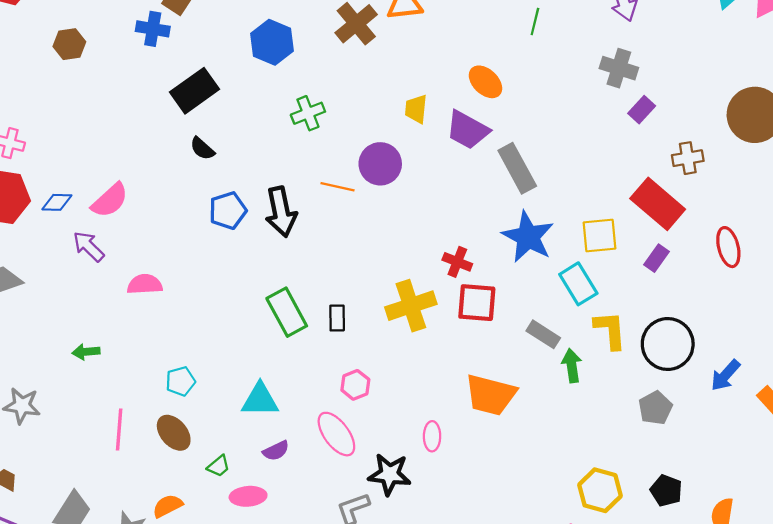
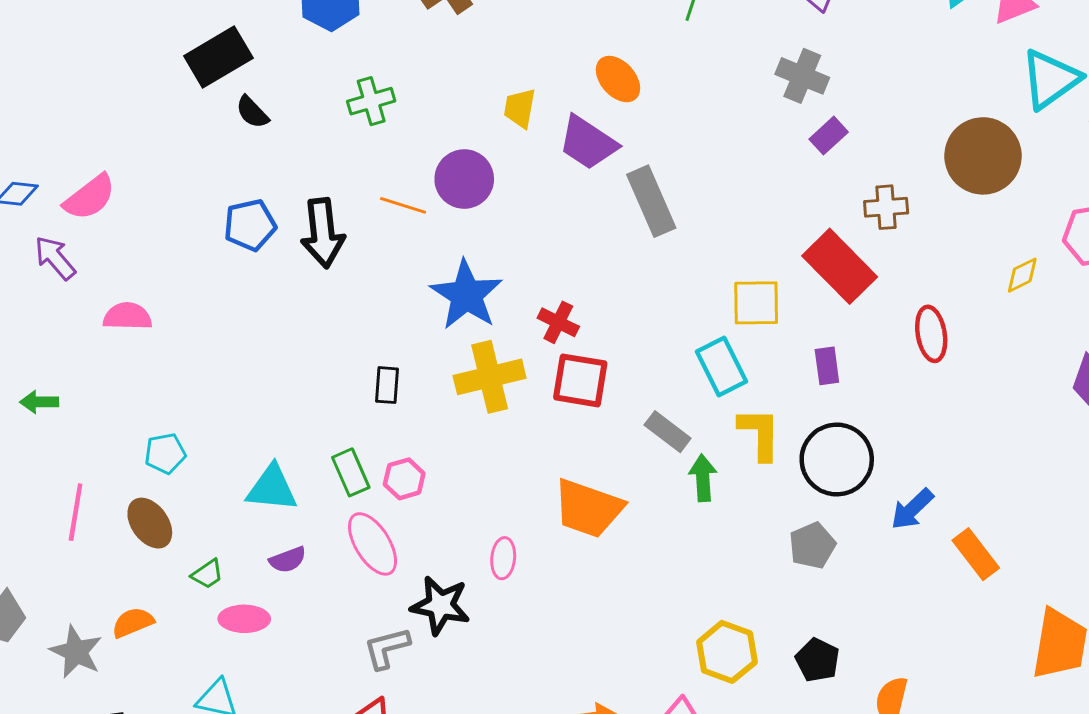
black semicircle: (202, 149) -> (252, 112), moved
blue star: (528, 237) -> (466, 295), moved
purple rectangle: (657, 258) -> (827, 366), moved, turned -48
green rectangle: (287, 312) -> (351, 472), moved, size x0.7

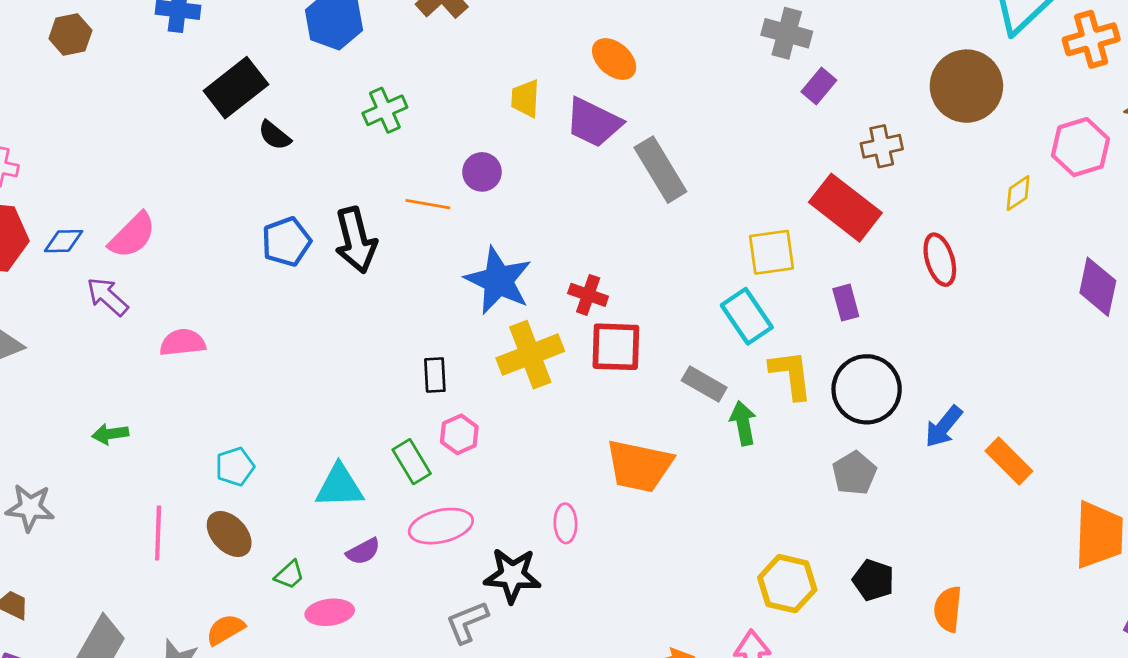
purple circle: (464, 179) -> (482, 172), size x0.7
pink hexagon: (404, 479) -> (459, 434), moved
pink ellipse: (373, 544) -> (441, 526), turned -64

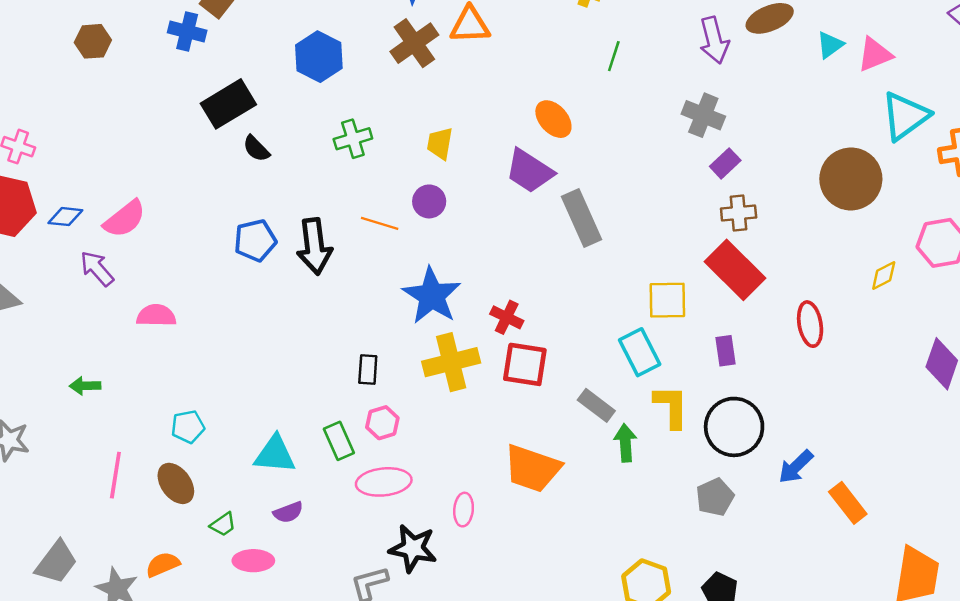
yellow trapezoid: (525, 98) -> (440, 143), moved
brown cross: (882, 146) -> (739, 213), moved
pink ellipse: (441, 526) -> (384, 482), moved

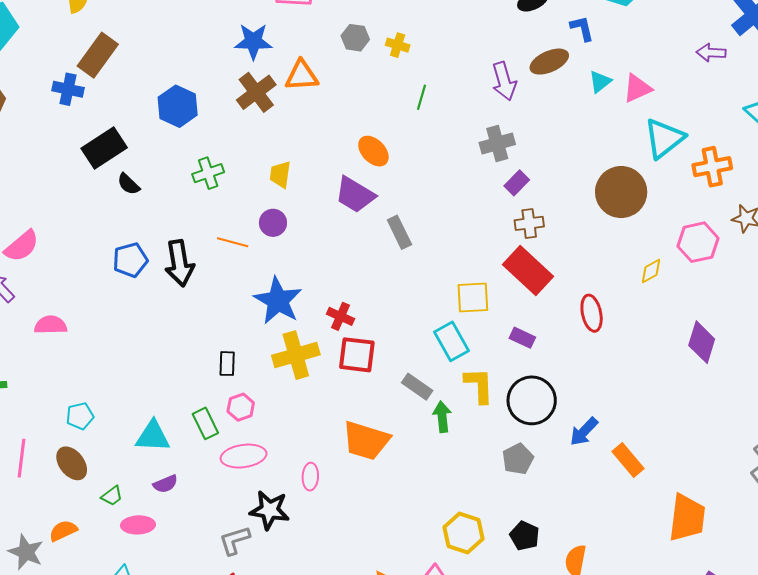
gray cross: (703, 115) -> (497, 144), turned -36
gray rectangle: (581, 218) -> (399, 232), size x0.7
purple rectangle: (725, 351) -> (522, 338), turned -55

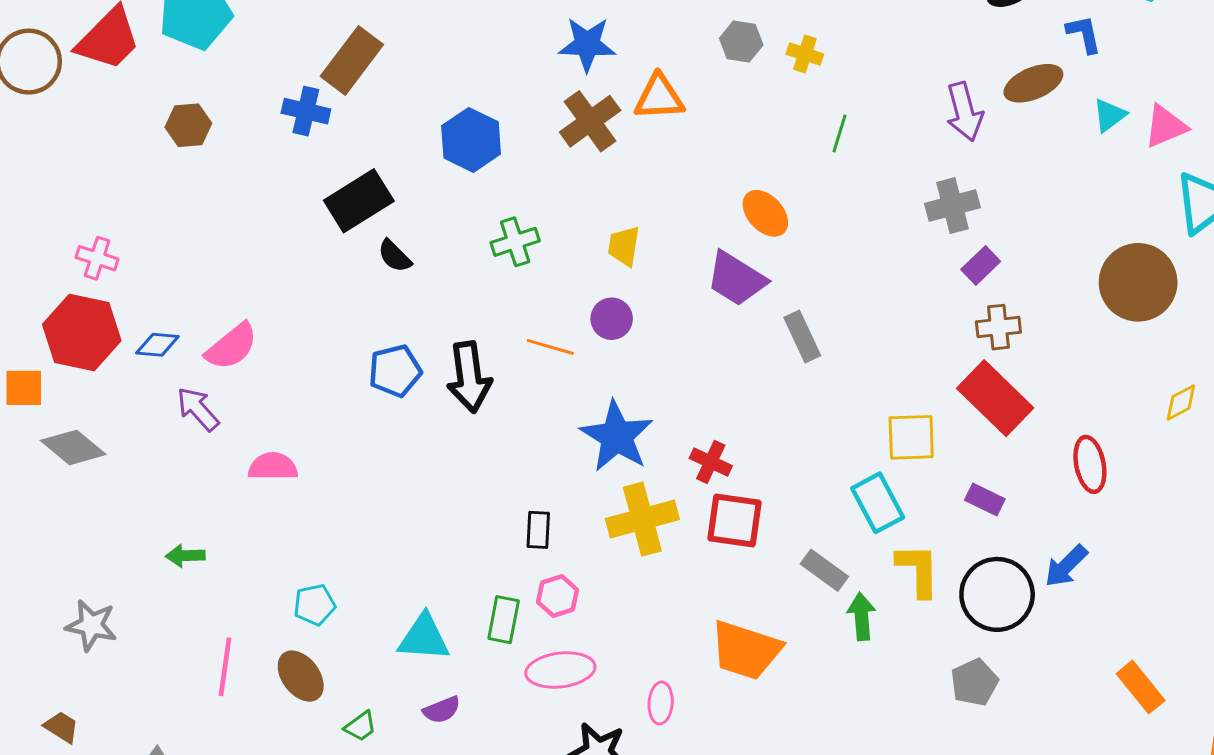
green rectangle: (205, 423) -> (504, 620), turned 36
blue arrow: (584, 432) -> (1066, 566), moved

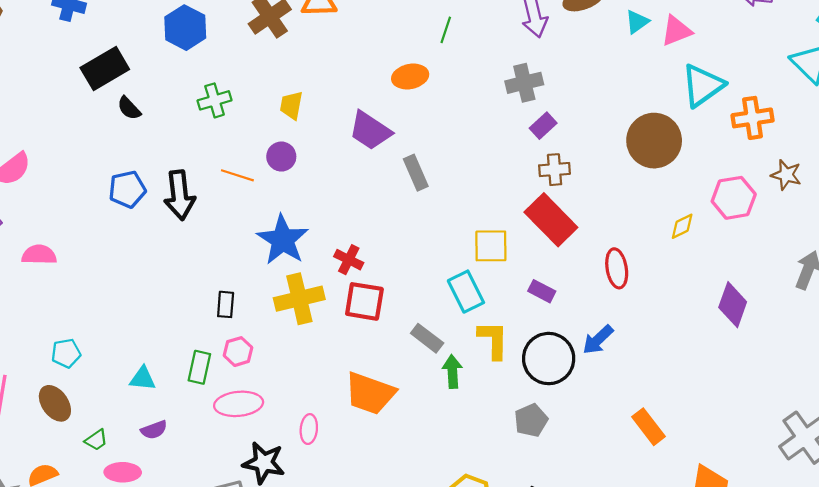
orange ellipse: (765, 213) -> (410, 77), moved, turned -60
cyan triangle: (424, 638) -> (143, 378), size x0.7

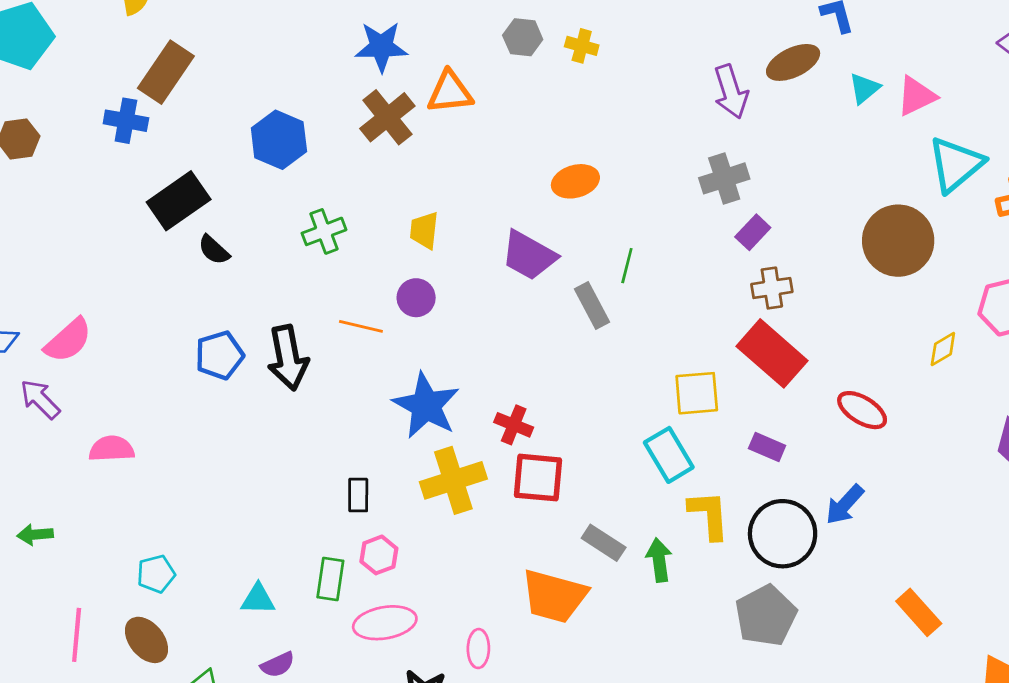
green line: (446, 30) -> (627, 266), moved
red ellipse: (617, 268) -> (862, 410), turned -45
gray rectangle: (427, 338) -> (604, 543), moved
gray pentagon: (531, 420) -> (766, 616), size x1.4

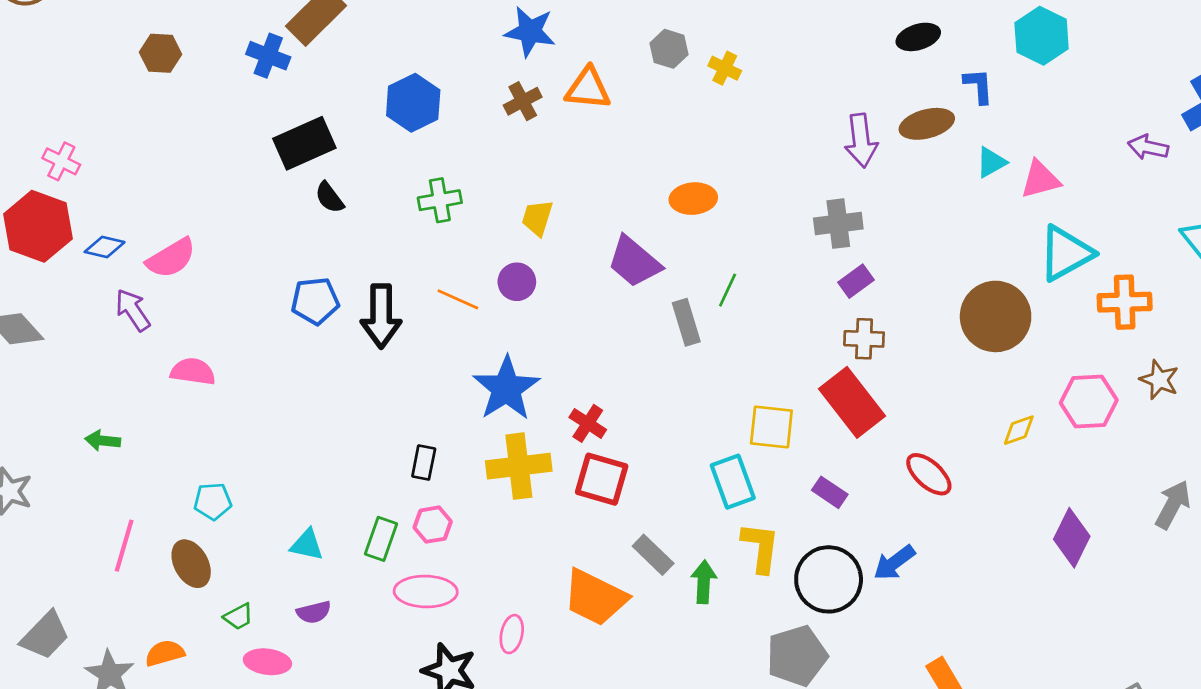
brown cross: (387, 117) -> (523, 101), size x0.7

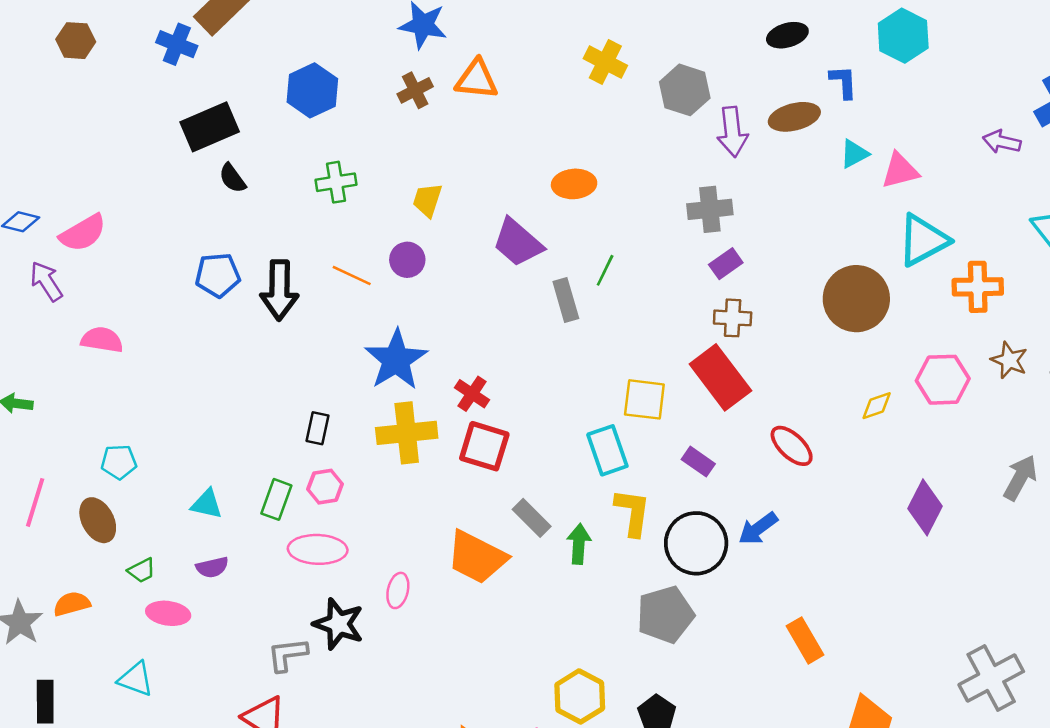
gray hexagon: (669, 49) -> (685, 90), moved, size x1.4
yellow cross: (725, 68) -> (605, 62), size x1.4

